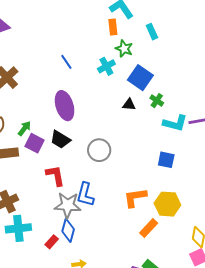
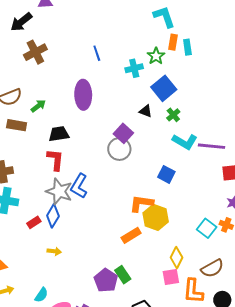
orange rectangle: (113, 27) -> (173, 42), moved
black trapezoid: (60, 140) -> (59, 134), moved, turned 125
purple square: (35, 143) -> (123, 133), moved
gray circle: (99, 150) -> (119, 149), moved
orange L-shape: (135, 198) -> (141, 203), moved

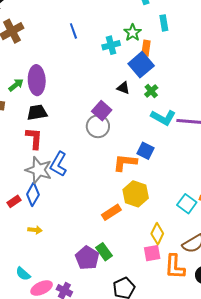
orange rectangle: (173, 42) -> (146, 48), moved
purple ellipse: (83, 95) -> (37, 80), moved
orange L-shape: (141, 203) -> (125, 163), moved
cyan semicircle: (41, 295) -> (23, 274), turned 98

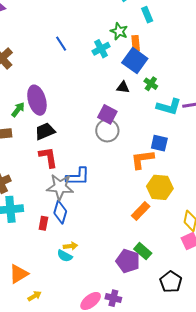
blue L-shape: (58, 164) -> (78, 177), turned -105
red rectangle: (14, 201) -> (43, 223), turned -32
cyan semicircle: (23, 274) -> (65, 256), moved

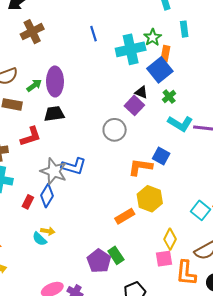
cyan cross: (101, 49) -> (131, 49), size x1.6
purple square: (107, 114) -> (134, 105), moved
red L-shape: (48, 157) -> (31, 136), moved, turned 65

